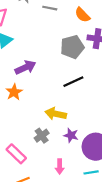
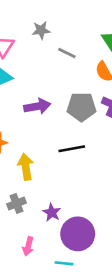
purple arrow: (25, 67) -> (37, 106), moved
yellow arrow: (56, 114) -> (26, 167), moved, turned 54

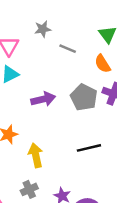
gray pentagon: (81, 107) -> (84, 97), turned 30
black line: (72, 149) -> (89, 148), moved

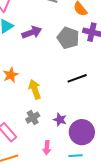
purple arrow: (43, 99) -> (32, 32), moved

